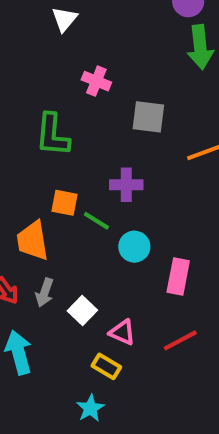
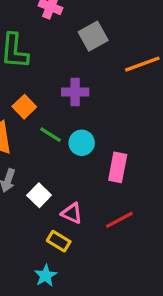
gray square: (148, 117) -> (93, 36), turned -36
orange square: (64, 203) -> (24, 107), turned 35
green line: (96, 221) -> (51, 135), moved

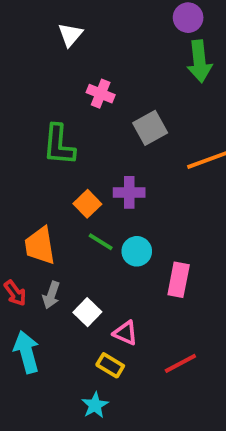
orange square: (24, 107) -> (87, 204), moved
red line: (119, 220) -> (180, 363), moved

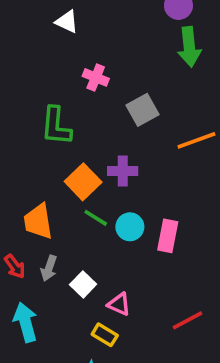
white triangle: (70, 35) -> (67, 22), turned -45
orange square: (87, 204) -> (83, 182), size x1.4
pink rectangle: (179, 280) -> (168, 236), moved
red line: (180, 363) -> (187, 320), moved

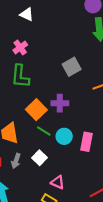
pink cross: (96, 77) -> (20, 48), moved, turned 32
white square: (83, 284) -> (39, 158), moved

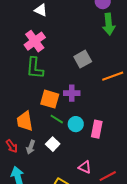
pink cross: (20, 48) -> (35, 41), size x1.5
orange square: (36, 110) -> (50, 99), turned -30
pink triangle: (58, 182) -> (85, 167), moved

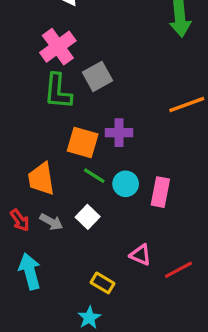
gray square: (83, 59) -> (98, 76), moved
gray arrow: (31, 147) -> (51, 222), turned -80

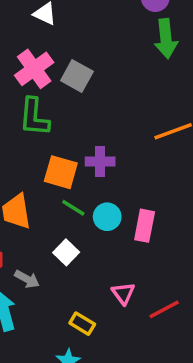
gray square: (98, 76) -> (77, 76), moved, turned -32
gray arrow: (51, 222) -> (27, 279), moved
pink triangle: (140, 255) -> (123, 293), turned 30

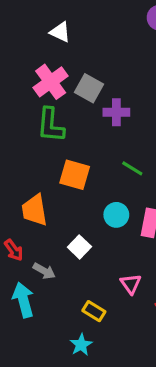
purple cross: (100, 162) -> (116, 112), moved
green line: (73, 208) -> (132, 168), moved

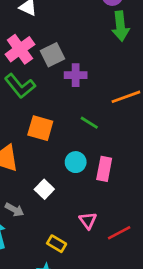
gray square: (89, 88) -> (53, 55), turned 35
green L-shape: (51, 125) -> (20, 86), turned -44

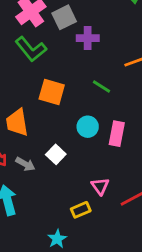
gray arrow: (14, 210) -> (25, 164), moved
yellow rectangle: (57, 244) -> (81, 210), moved, turned -54

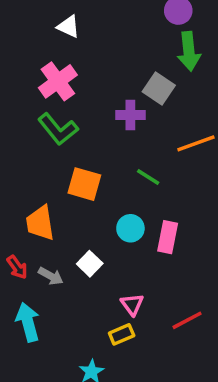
gray square: (64, 17) -> (159, 88), moved, turned -30
pink triangle: (100, 186) -> (132, 304), moved

